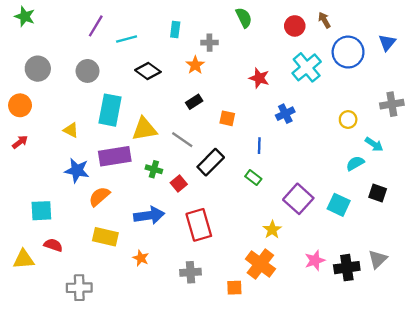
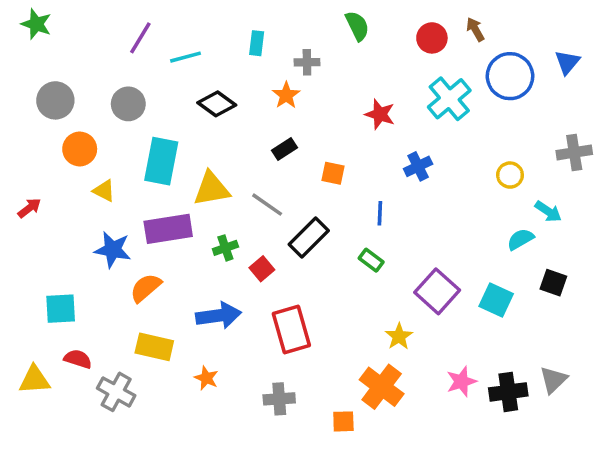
orange circle: (20, 105) -> (80, 149), moved
green cross: (154, 169) -> (225, 248), turned -35
gray cross: (79, 288) -> (116, 392), moved, turned 30

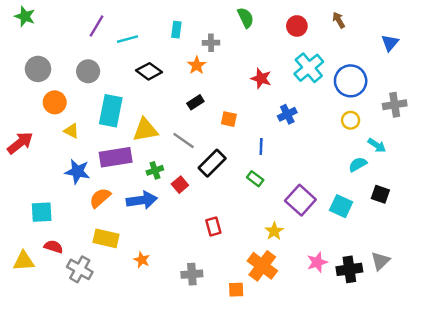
brown arrow: (475, 29) -> (339, 20), moved
blue circle: (510, 76) -> (351, 81), moved
red arrow: (29, 208) -> (20, 143), size x1.6
blue arrow: (218, 316) -> (142, 200), moved
red rectangle: (291, 329) -> (213, 226), moved, size x0.6

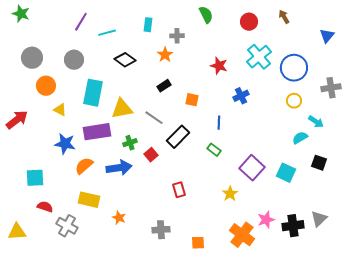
yellow triangle: (24, 261) -> (17, 232), moved
orange cross: (262, 266) -> (242, 235), moved

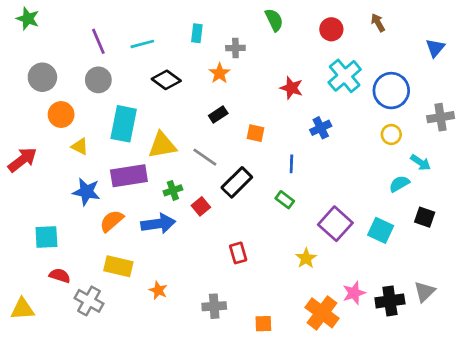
purple line: (81, 22) -> (98, 41), moved, turned -54

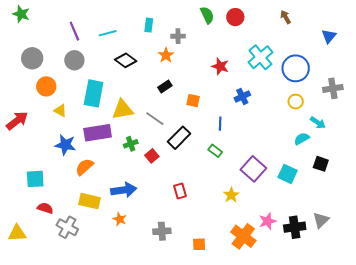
red circle: (331, 29) -> (235, 17), moved
blue arrow: (158, 224) -> (124, 190), moved

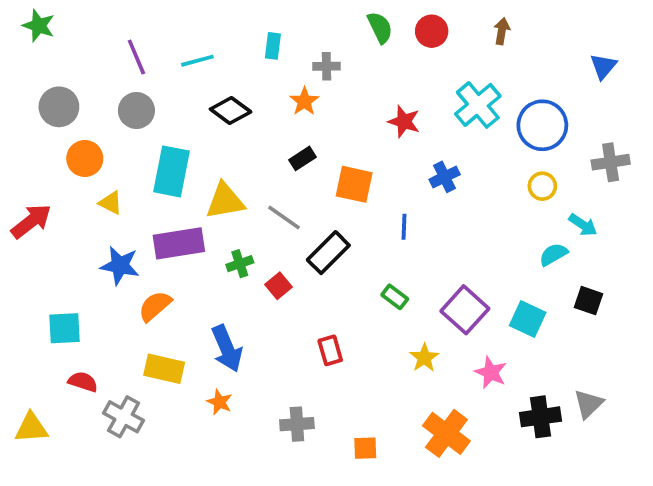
brown arrow: (286, 17) -> (502, 31), moved, turned 40
orange square: (193, 101) -> (354, 184), size x1.5
green rectangle: (215, 151) -> (395, 297), moved
blue arrow: (124, 190) -> (227, 349), turned 75
pink star: (267, 221) -> (491, 373), moved, turned -30

